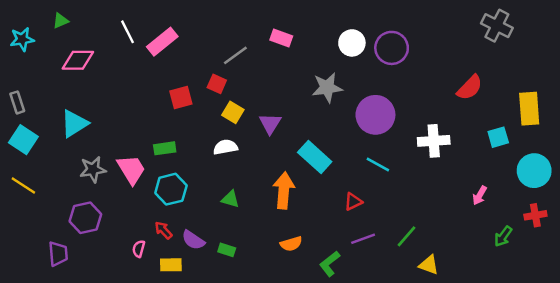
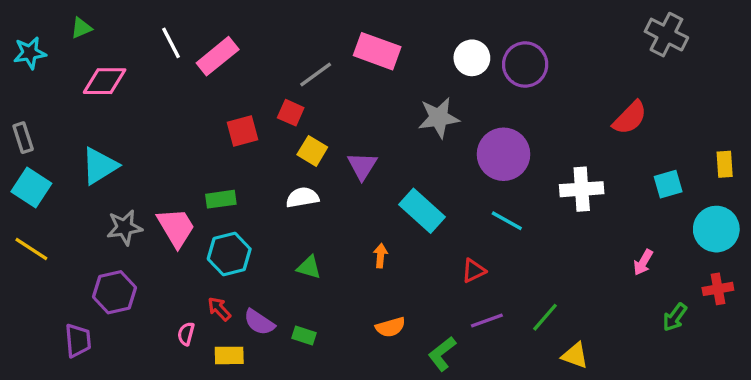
pink rectangle: (281, 38) -> (377, 51), size x1.5
yellow rectangle: (529, 109) -> (725, 164), moved, size x0.6
orange arrow: (284, 190) -> (380, 256), size x0.5

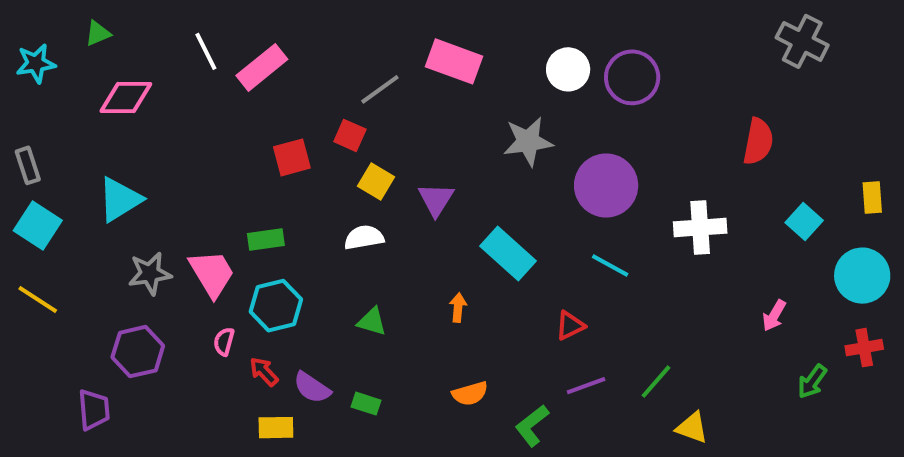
red semicircle: (630, 118) -> (758, 141), turned -33
cyan square: (668, 184) -> (804, 221), turned -32
pink semicircle: (186, 334) -> (224, 342), moved

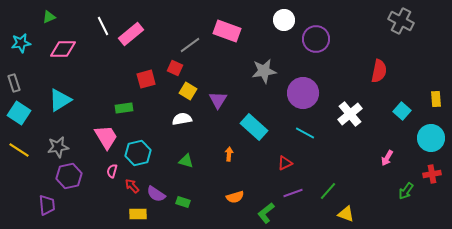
cyan star: (36, 63) -> (21, 43), moved
white circle: (568, 69) -> (284, 20), moved
white cross: (700, 227) -> (350, 114), turned -35
green rectangle: (266, 240) -> (124, 108), moved
gray star: (150, 274) -> (58, 147), moved

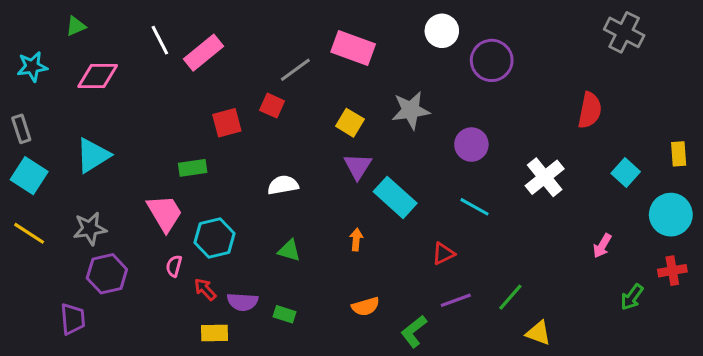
yellow square: (188, 91) -> (350, 123), moved
purple circle: (303, 93) -> (471, 145), size x0.7
purple triangle: (218, 100) -> (358, 166), moved
purple semicircle: (156, 194) -> (242, 302), turned -30

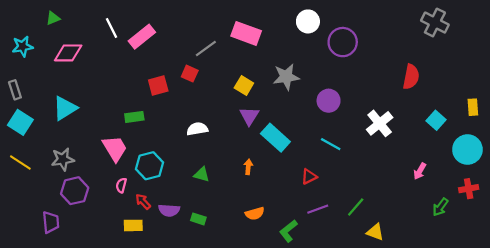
yellow rectangle: (214, 333) -> (133, 225), moved

